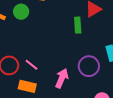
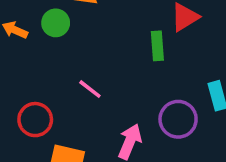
pink line: (31, 65) -> (90, 89), moved

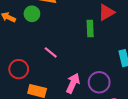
purple circle: (178, 119) -> (99, 82), moved

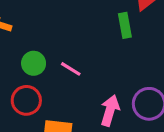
green circle: (32, 14) -> (34, 63), moved

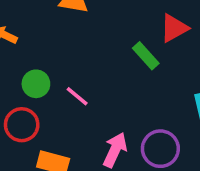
green rectangle: (125, 25) -> (146, 56), turned -40

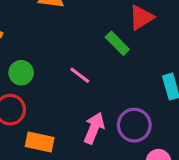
pink line: (77, 96) -> (80, 75), moved

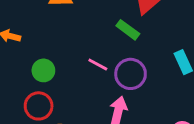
purple circle: (134, 125) -> (131, 74), moved

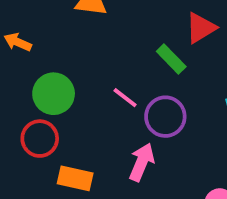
green circle: (43, 70) -> (54, 94), size x1.4

